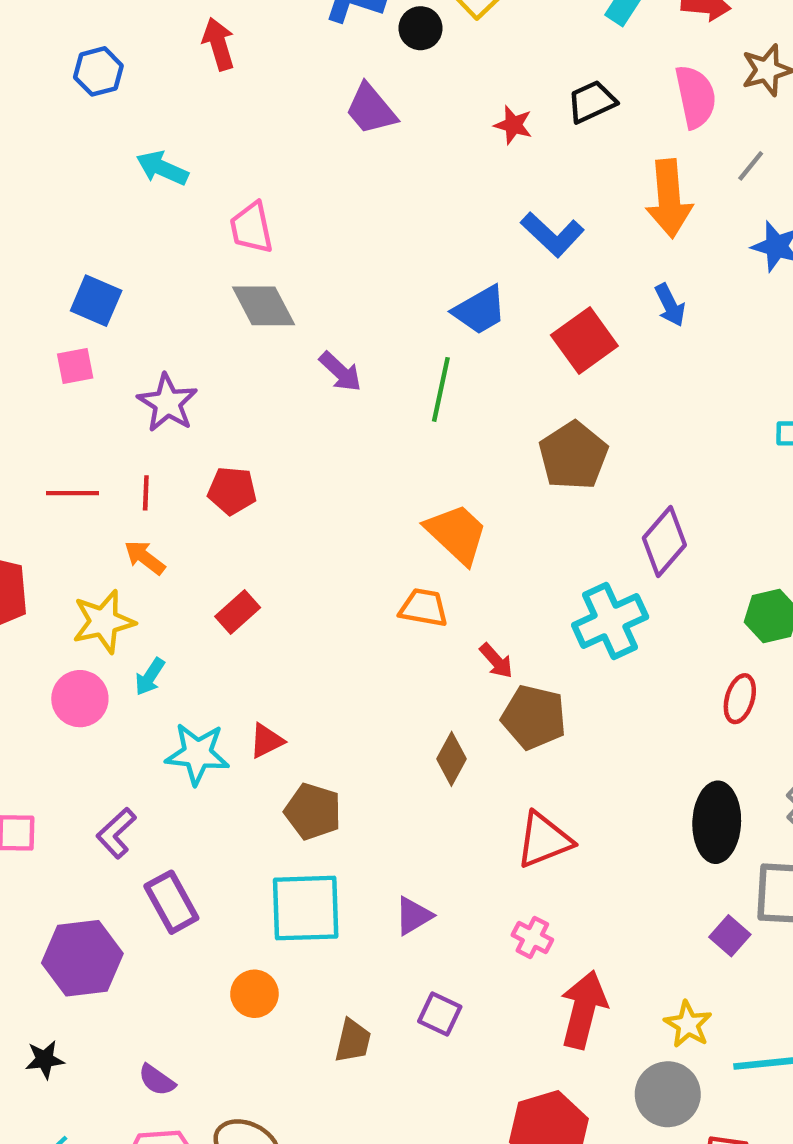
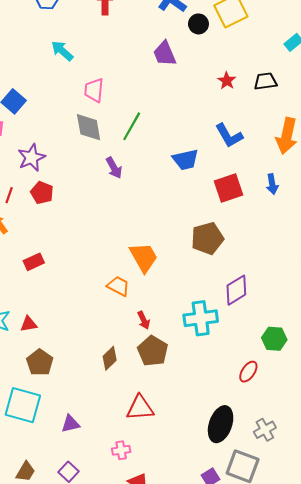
green line: (441, 389) -> (132, 126), moved
red pentagon: (232, 491) -> (42, 193), moved
pink cross: (532, 937) -> (121, 450), turned 36

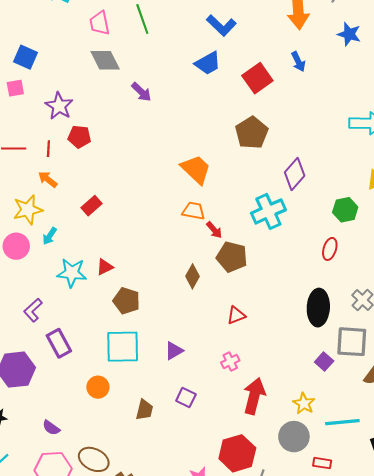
green line: (132, 126) -> (142, 19), moved, turned -32
blue L-shape: (229, 136) -> (221, 25), moved
orange trapezoid: (118, 286) -> (193, 211), moved
red triangle: (140, 408) -> (236, 315), size x0.7

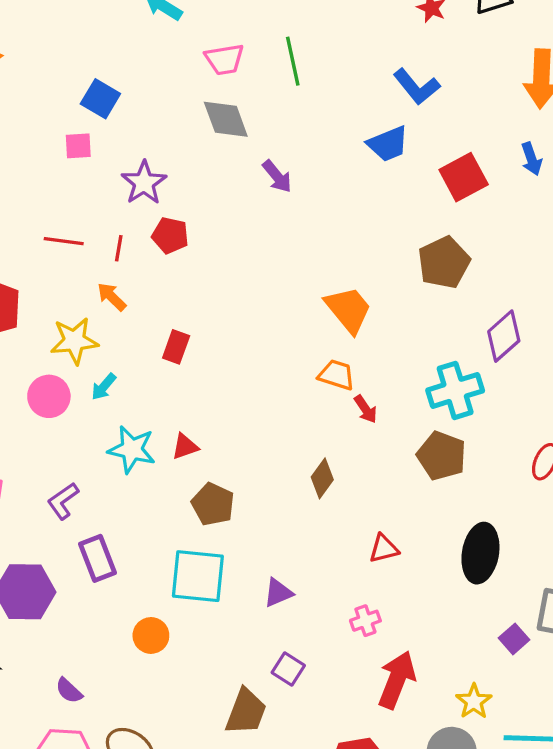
pink trapezoid: (100, 23) -> (224, 59), turned -95
red rectangle: (92, 206) -> (176, 347), turned -36
brown pentagon: (232, 257) -> (442, 456), moved
black ellipse: (318, 308) -> (480, 553), moved
brown trapezoid: (145, 410) -> (246, 712), moved, size x1.4

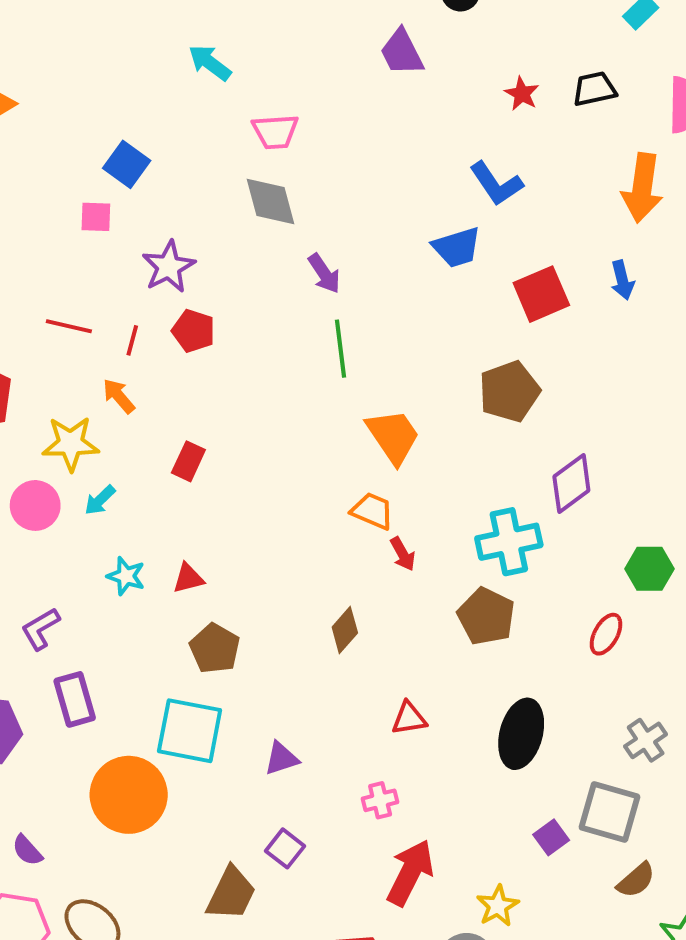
green line: (293, 61) -> (341, 349), moved
cyan star: (132, 449) -> (126, 576), size x0.7
orange circle: (151, 635) -> (129, 795), size x1.8

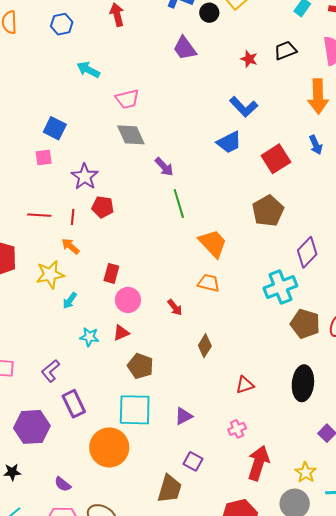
pink circle: (35, 505) -> (128, 300), moved
red arrow: (403, 554) -> (175, 307), moved
brown pentagon: (486, 616) -> (305, 324), moved

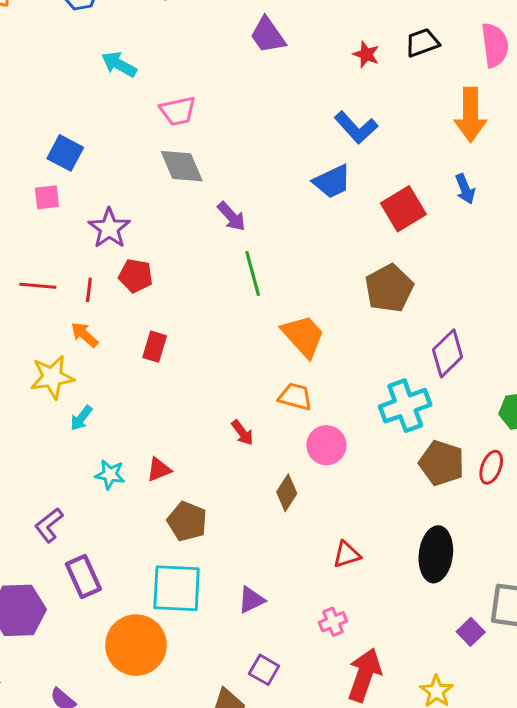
red rectangle: (111, 273) -> (155, 347), moved
pink circle: (128, 300) -> (326, 445), moved

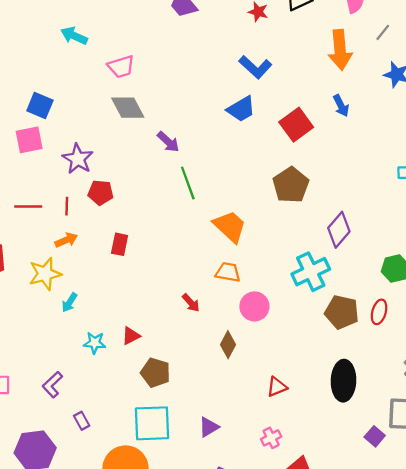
pink square: (47, 197) -> (29, 140), size x1.4
orange arrow: (85, 335) -> (66, 240), turned 120
purple rectangle: (83, 577) -> (82, 421), size x0.6

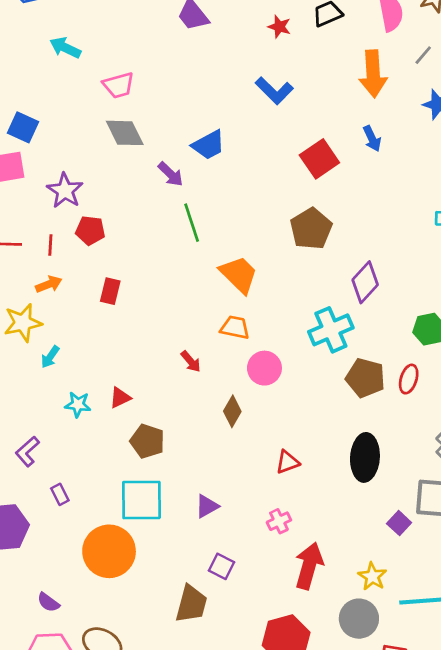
blue trapezoid: (241, 109) -> (209, 145), moved

